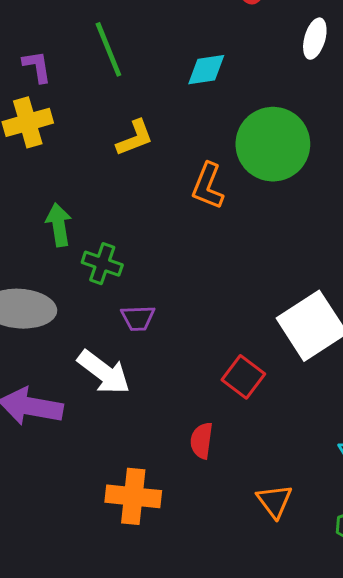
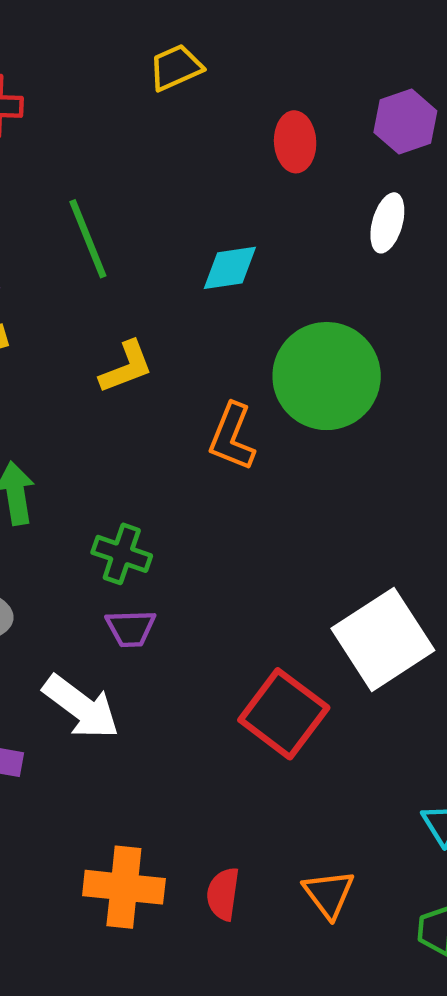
green cross: (102, 264) -> (122, 554), moved
red square: (243, 377) -> (284, 714), size x1.4
red semicircle: (202, 441) -> (223, 894), moved

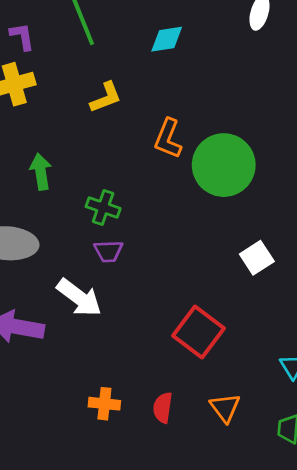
green circle: (327, 376) -> (224, 165), moved
white square: (383, 639) -> (257, 258), size x0.6
red square: (284, 714) -> (199, 332), moved
orange cross: (124, 887) -> (104, 404), size x0.7

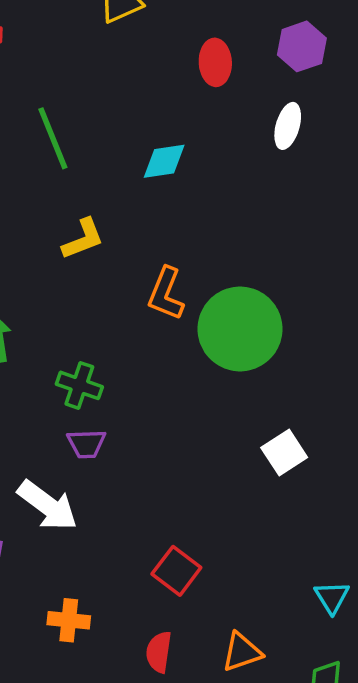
red square: (199, 332) -> (176, 571), moved, size x0.7
orange cross: (104, 404) -> (69, 620), moved
orange triangle: (225, 408) -> (242, 652), turned 48

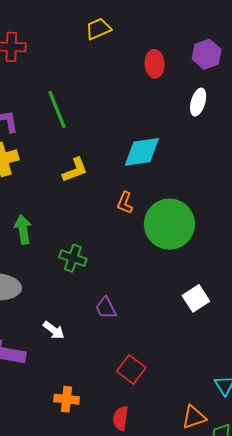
cyan diamond: (164, 161) -> (142, 152), moved, size x1.4
orange L-shape: (166, 294) -> (125, 203), size x0.7
purple trapezoid: (86, 444) -> (106, 308), moved, turned 65
white arrow: (48, 505) -> (54, 330), size x0.6
orange triangle: (242, 652) -> (194, 417), moved

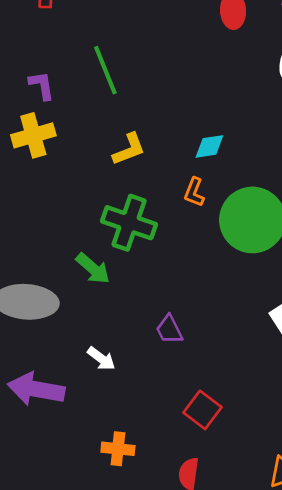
cyan diamond: (142, 152) -> (209, 146), moved, size x0.6
green arrow: (23, 229) -> (93, 268), moved, turned 140
green cross: (73, 258) -> (129, 223), moved, size x1.5

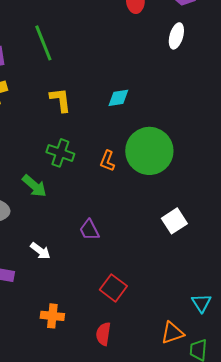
yellow L-shape: (129, 149) -> (60, 100), turned -76
orange L-shape: (194, 192) -> (107, 161), moved
green cross: (129, 223) -> (60, 153), size x0.7

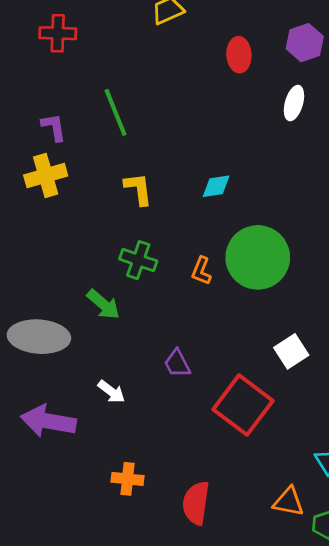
red square: (113, 288) -> (243, 405), moved, size x1.6
orange triangle: (172, 333) -> (289, 502), turned 30
red semicircle: (103, 334) -> (196, 503), size x1.4

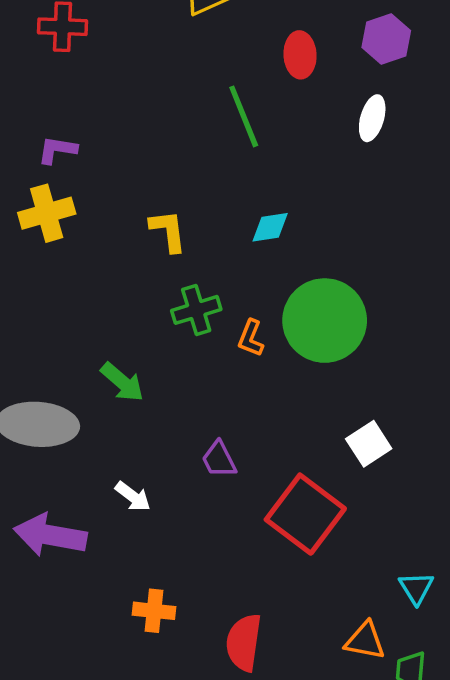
green line: (115, 112) -> (244, 116), moved
purple L-shape: (54, 127) -> (57, 150), turned -72
green cross: (138, 260) -> (196, 310), moved, turned -36

